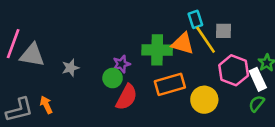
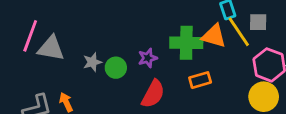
green circle: (113, 78) -> (116, 68), moved
orange rectangle: (170, 84) -> (200, 80), size x0.7
yellow circle: (204, 100) -> (264, 97), moved

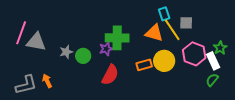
green cross: (186, 43) -> (117, 38), moved
yellow circle: (264, 97) -> (164, 61), moved

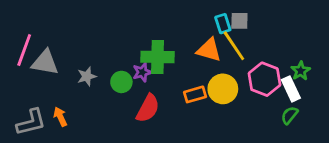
gray square: (186, 23) -> (239, 21), moved
green circle: (83, 56) -> (121, 82), moved

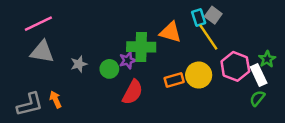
gray square: (239, 21) -> (213, 15), turned 35
pink line: (24, 50) -> (38, 24), moved, turned 44
orange triangle: (209, 50) -> (171, 32), moved

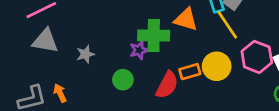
green circle: (109, 69) -> (123, 80), moved
red semicircle: (133, 92) -> (167, 85), moved

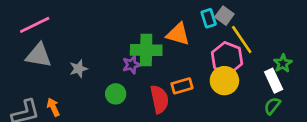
yellow line: (227, 25) -> (242, 39), moved
pink hexagon: (257, 57) -> (227, 58), moved
yellow circle: (217, 66) -> (224, 81), moved
red semicircle: (167, 85) -> (159, 99), turned -40

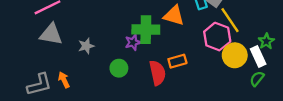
yellow circle: (224, 81) -> (235, 55), moved

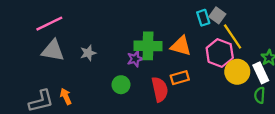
orange triangle: (174, 16) -> (181, 46), moved
gray star: (86, 46) -> (88, 53), moved
green semicircle: (257, 79) -> (260, 95), turned -35

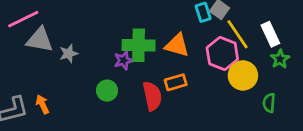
gray triangle: (53, 51) -> (40, 40), moved
white rectangle: (261, 73) -> (270, 34), moved

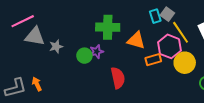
green cross: (139, 45) -> (108, 27), moved
orange rectangle: (176, 82) -> (153, 60), moved
green circle: (107, 91) -> (84, 56), moved

